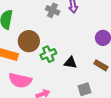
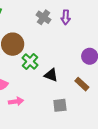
green cross: (48, 54) -> (30, 61), turned -35

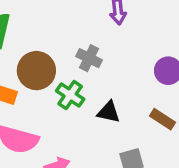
gray cross: (44, 17) -> (89, 58), moved

